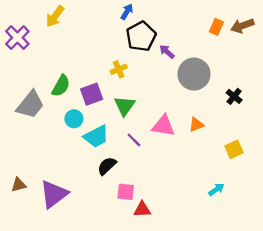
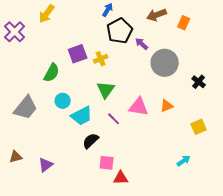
brown arrow: (242, 26) -> (157, 15), moved
purple square: (92, 94) -> (78, 54), moved
gray trapezoid: (30, 105) -> (26, 108), moved
purple triangle: (54, 194) -> (46, 165), size x0.6

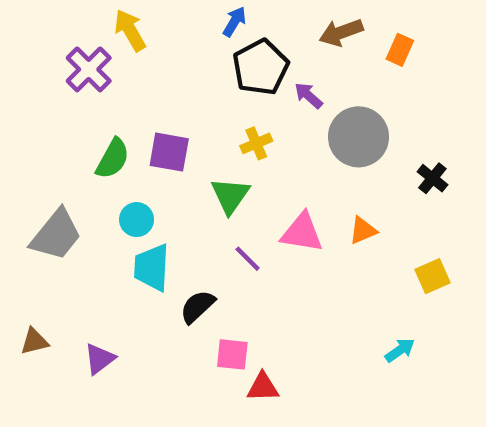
yellow arrow: (47, 14) -> (130, 30), moved, turned 114
purple cross: (15, 32) -> (89, 69), moved
purple square: (78, 54) -> (169, 152), moved, turned 30
yellow cross: (101, 59) -> (256, 143), moved
cyan trapezoid: (82, 116) -> (152, 267), moved, turned 120

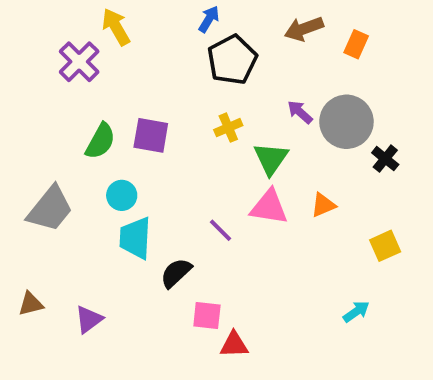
purple arrow: (308, 96) -> (300, 112), moved
gray circle: (359, 137) -> (346, 122), moved
green triangle: (230, 196) -> (271, 159), moved

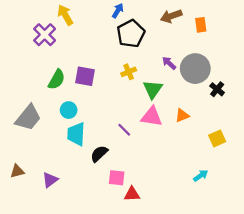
orange rectangle: (356, 44) -> (201, 25), turned -32

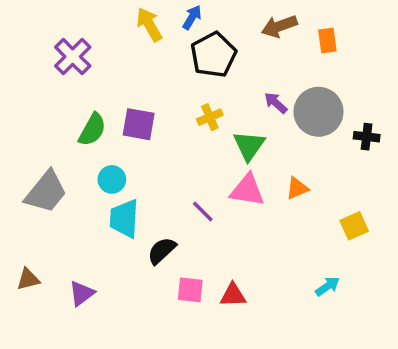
yellow arrow: (65, 15) -> (149, 24), moved
black cross: (217, 89) -> (367, 137), moved, turned -32
red triangle: (132, 194) -> (233, 295), moved

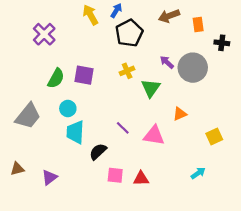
black cross: (367, 137) -> (222, 43), moved
pink triangle: (247, 190) -> (154, 135), moved

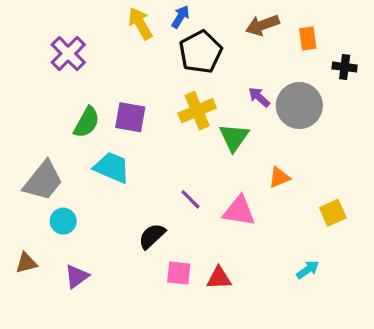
yellow cross: (127, 71) -> (197, 111), size x1.5
cyan circle: (68, 108) -> (63, 221), moved
cyan trapezoid: (75, 132) -> (112, 167), moved, turned 110

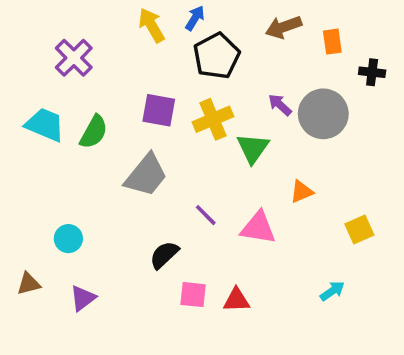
purple square: (130, 117) -> (159, 110), moved
cyan trapezoid: (112, 167) -> (45, 125), moved
gray trapezoid: (43, 181) -> (146, 175), moved

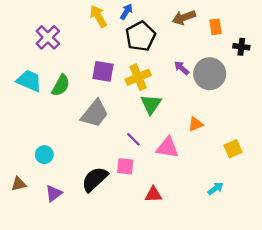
green triangle: (253, 148) -> (151, 104), moved
black semicircle: (164, 255) -> (95, 179), moved, size x1.4
pink square: (193, 295) -> (125, 166), moved

